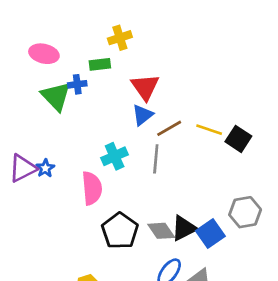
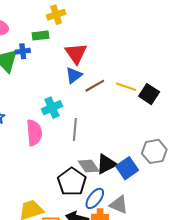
gray line: (156, 159) -> (75, 130), moved
black pentagon: (120, 231) -> (72, 182), moved

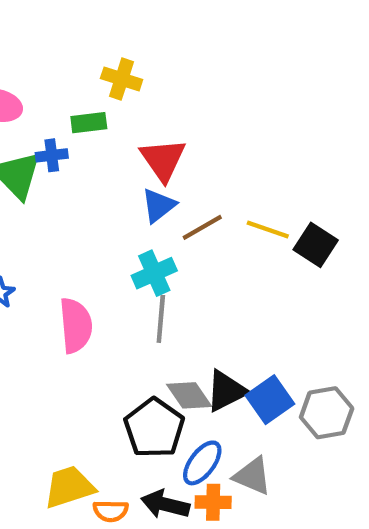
yellow cross: (56, 15) -> (122, 79), turned 36
cyan cross: (52, 108) -> (154, 273), moved
gray hexagon: (154, 151) -> (327, 413), moved

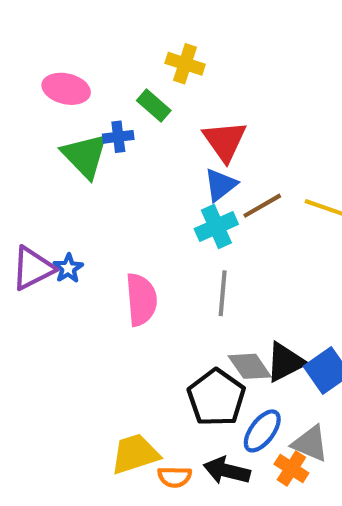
green rectangle: (89, 123) -> (154, 105), turned 48
cyan cross: (154, 273) -> (216, 227), moved
orange cross: (213, 502) -> (291, 469), moved, turned 32

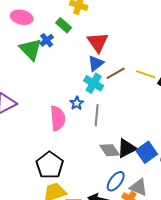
blue cross: (118, 137) -> (47, 40), turned -32
cyan cross: (216, 227) -> (94, 83), turned -36
blue star: (68, 268) -> (77, 103), moved
black pentagon: (216, 398) -> (50, 165), moved

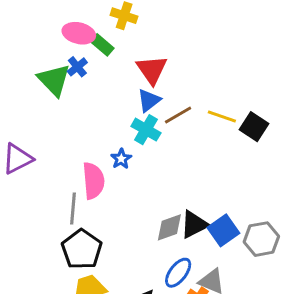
pink ellipse: (22, 17) -> (79, 33), moved
gray line: (97, 115) -> (73, 208), moved
gray diamond: (110, 150) -> (169, 227), turned -75

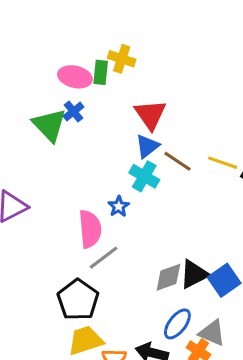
green rectangle: (102, 45) -> (101, 72), moved, turned 55
brown line: (178, 115) -> (177, 161), turned 64
gray line: (73, 208) -> (104, 258), moved, turned 48

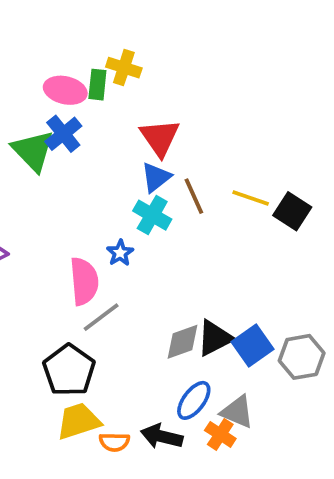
blue cross: (73, 111) -> (63, 134), size x1.4
brown line: (177, 161) -> (194, 196), turned 32

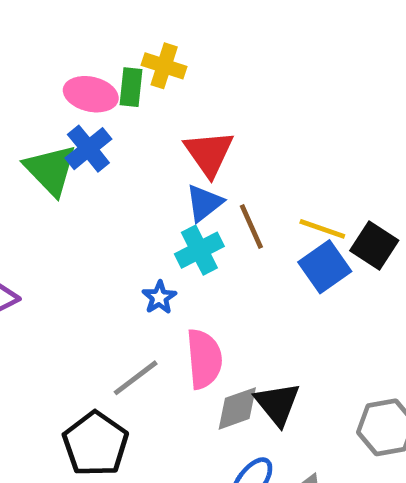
cyan cross: (152, 215) -> (199, 250), turned 33
pink semicircle: (84, 281) -> (204, 359), moved
black triangle: (215, 338) -> (277, 404), turned -42
blue square: (252, 346) -> (325, 267), moved

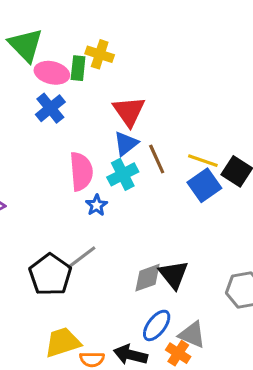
green triangle: (51, 170) -> (26, 45), moved
pink semicircle: (204, 359) -> (81, 171), moved
black pentagon: (95, 444) -> (50, 275), moved

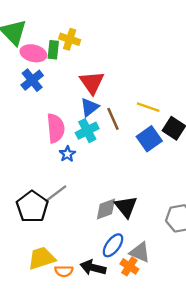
yellow line: (203, 161) -> (148, 107), moved

